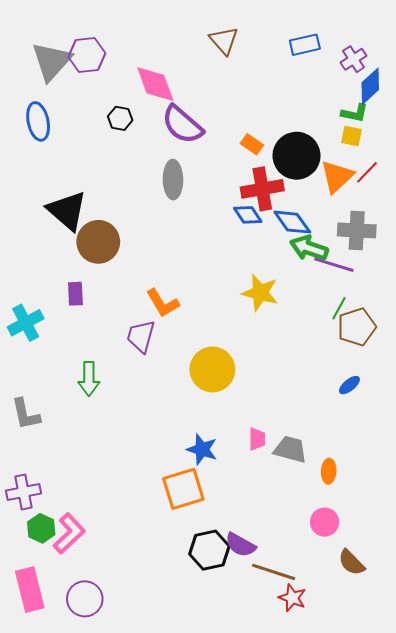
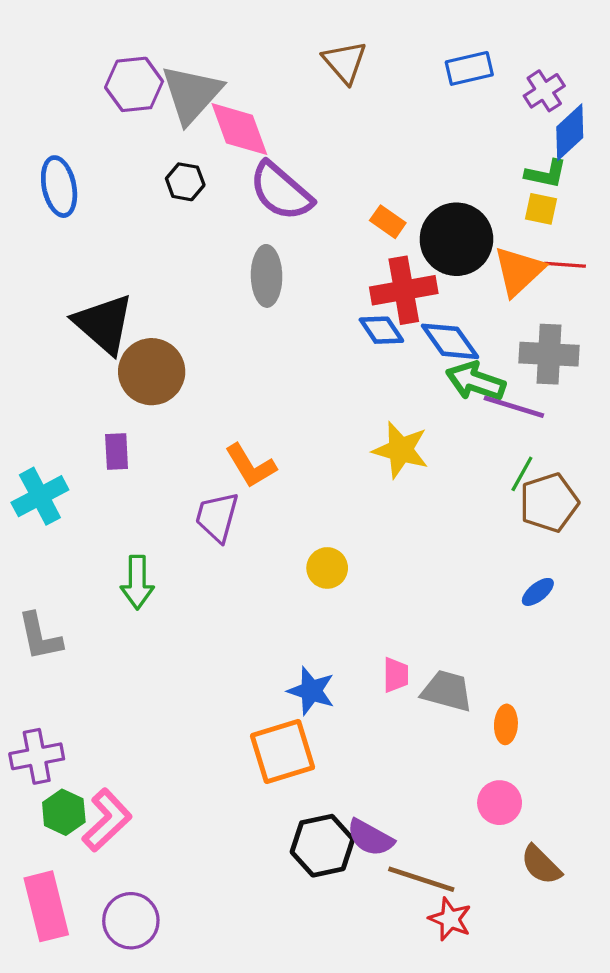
gray triangle: (52, 61) -> (192, 94), moved
red line: (367, 172) -> (565, 265), turned 50
yellow circle: (212, 369) -> (327, 568), size x0.6

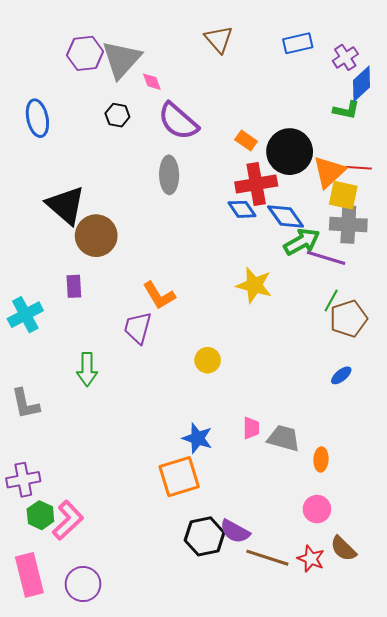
pink diamond: (239, 129) -> (152, 82), size x0.5
yellow square: (541, 209) -> (343, 195), moved, size x1.4
green arrow: (476, 381) -> (302, 242), turned 132
red star: (450, 919) -> (311, 559), moved

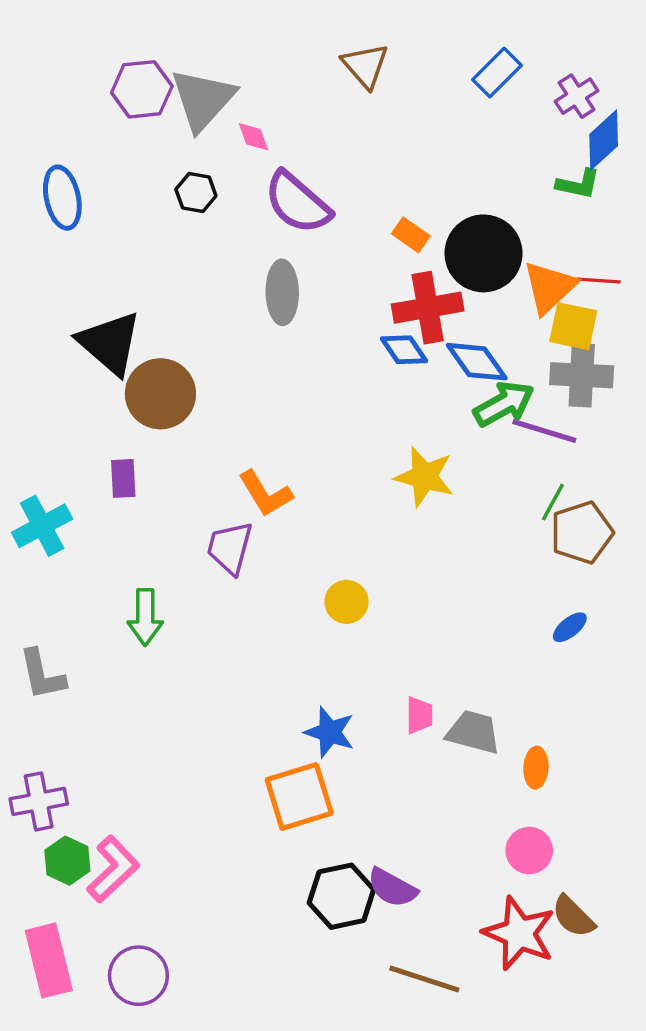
blue rectangle: (298, 43) -> (497, 72), turned -32
brown line: (267, 558) -> (424, 979), moved
red star: (311, 559) -> (519, 933), size x1.6

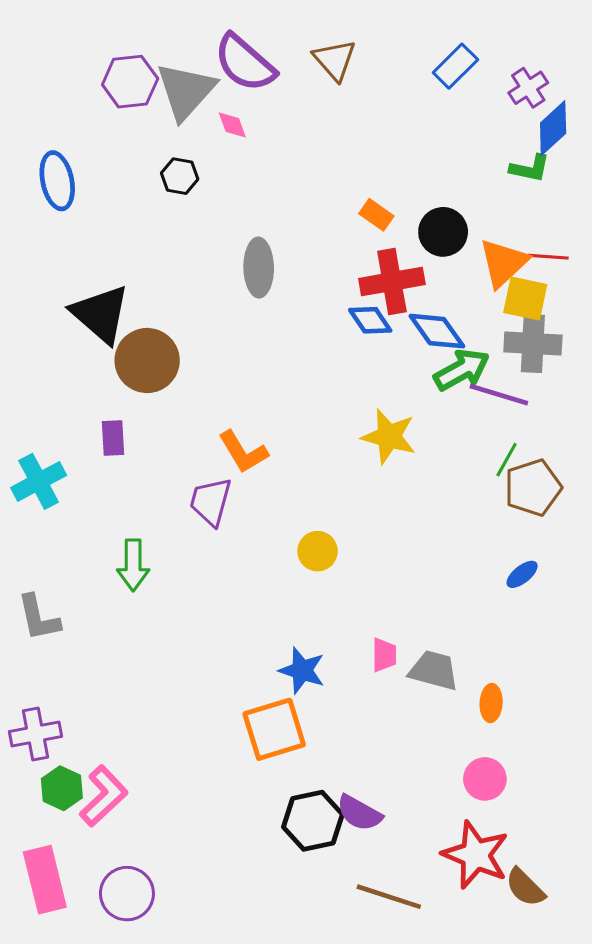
purple semicircle: (297, 203) -> (245, 63), moved
black circle: (484, 253) -> (443, 232), size x0.7
brown semicircle: (573, 916) -> (525, 887), moved

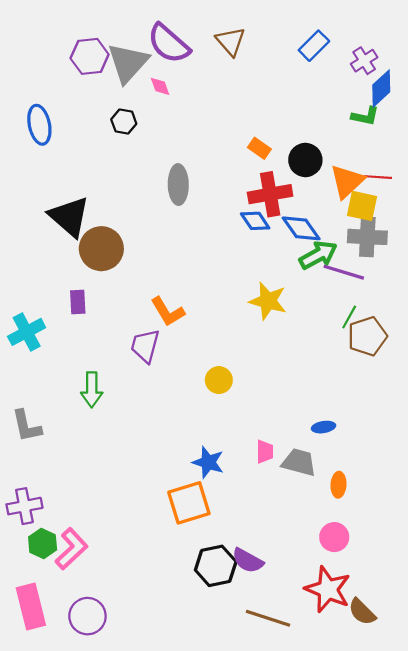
blue ellipse: (522, 574) -> (324, 427), moved, turned 30

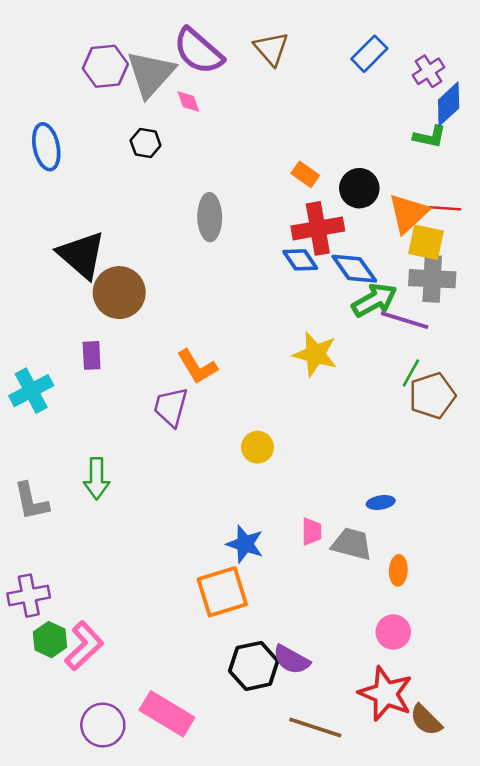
green arrow: (92, 390) -> (97, 479), moved
pink rectangle: (31, 607) -> (167, 714), moved, turned -45

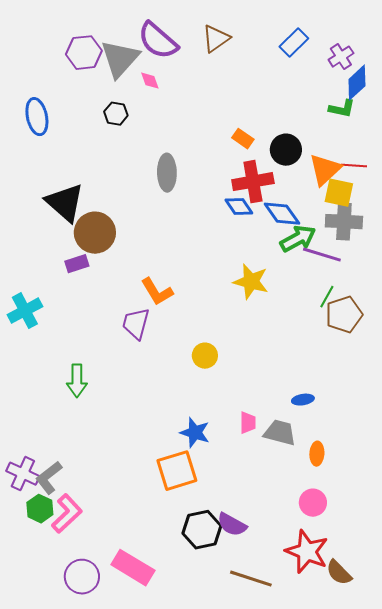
brown triangle: (271, 49) -> (216, 39), turned 36
purple rectangle: (92, 355) -> (77, 264), moved, turned 75
gray L-shape: (31, 501) -> (49, 478), moved, turned 64
purple cross: (29, 596) -> (23, 474), turned 36

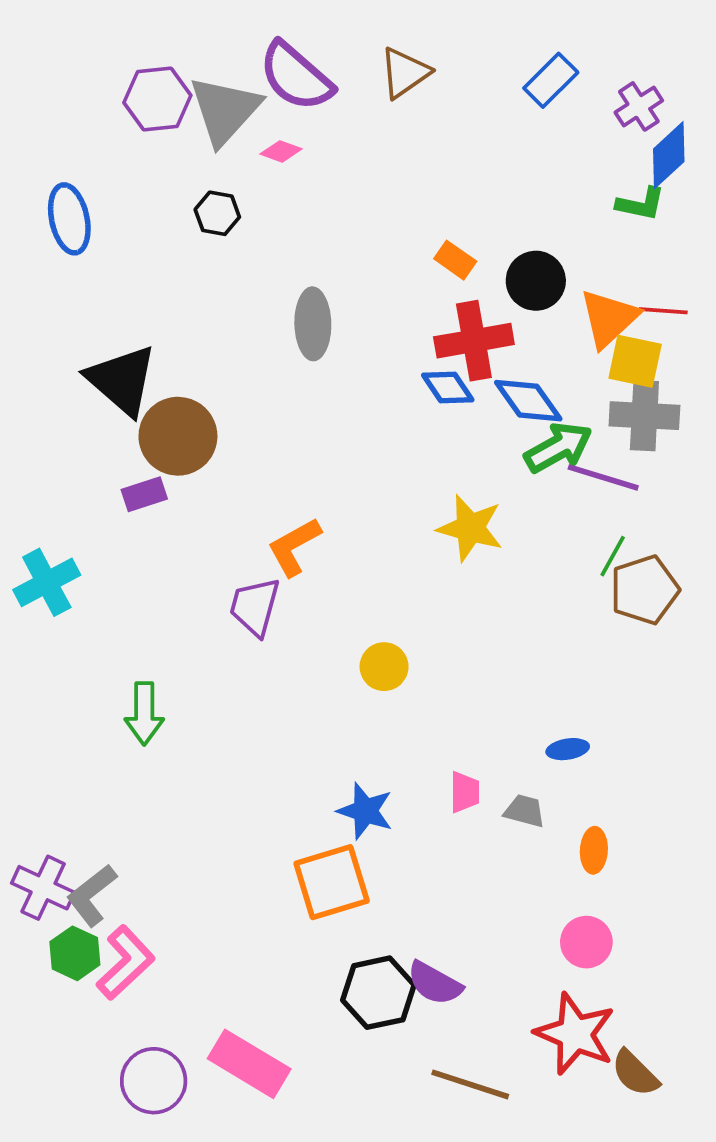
pink diamond: (150, 81) -> (281, 151), turned -50
orange L-shape: (157, 292) -> (294, 547), turned 92
gray trapezoid: (280, 433) -> (525, 811), size x0.7

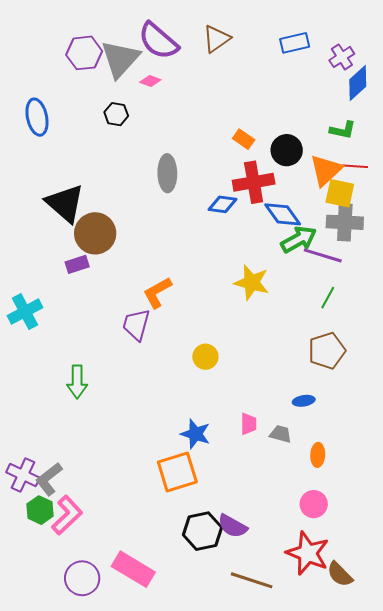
blue rectangle: (551, 80) -> (295, 43), turned 32
green L-shape: (641, 204) -> (343, 130), moved
blue diamond: (448, 388) -> (222, 204), moved, turned -48
brown pentagon: (644, 590) -> (327, 351), moved

